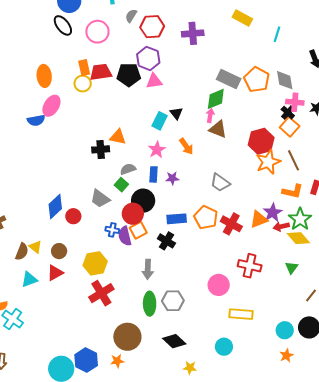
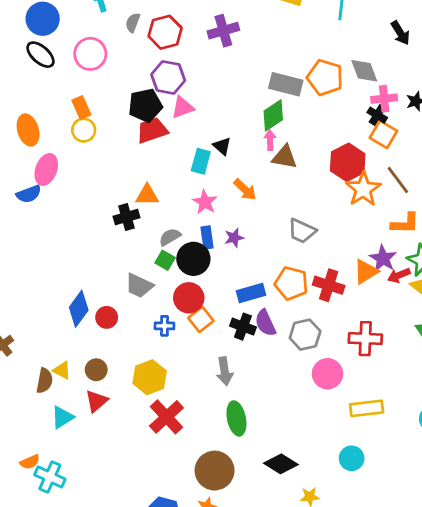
red trapezoid: (101, 72) -> (152, 130), moved
black circle: (143, 201) -> (193, 259), moved
purple semicircle: (125, 236) -> (265, 323), moved
gray hexagon: (173, 301) -> (305, 335), moved

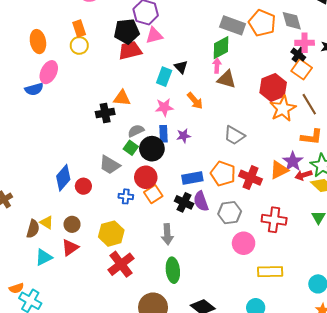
pink star: (205, 202) -> (164, 107), turned 30

